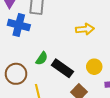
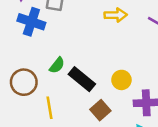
yellow arrow: (85, 29) -> (116, 15), moved

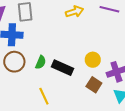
brown circle: (24, 82) -> (14, 62), moved
brown square: (100, 110) -> (94, 85), moved

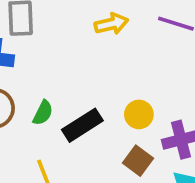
black rectangle: (63, 68) -> (82, 125), turned -60

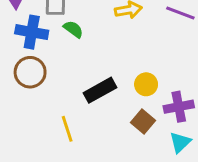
green semicircle: (43, 113) -> (73, 29), moved, turned -84

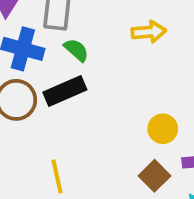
black rectangle: (100, 90) -> (65, 91), moved

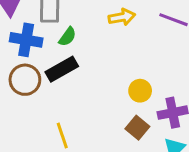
green semicircle: (76, 50) -> (67, 37), turned 90

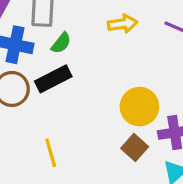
yellow circle: (140, 91) -> (139, 107), size x1.5

